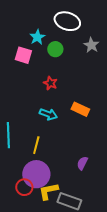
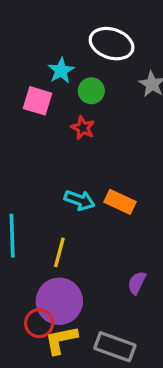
red star: (50, 83) -> (83, 128), moved
orange rectangle: (80, 109) -> (120, 202), moved
yellow L-shape: (48, 191) -> (61, 340), moved

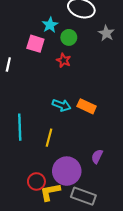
purple circle: (59, 301) -> (67, 171), moved

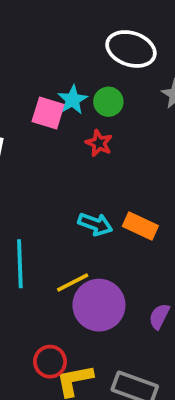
cyan star: (50, 25) -> (73, 100), moved
yellow line: (49, 138) -> (73, 283), turned 48
purple circle: (67, 171) -> (99, 305), moved

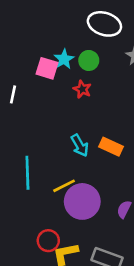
cyan arrow: (95, 224) -> (80, 145), turned 40

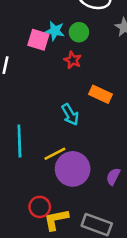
cyan star: (64, 59) -> (55, 31), turned -30
orange rectangle: (111, 147) -> (100, 94), moved

